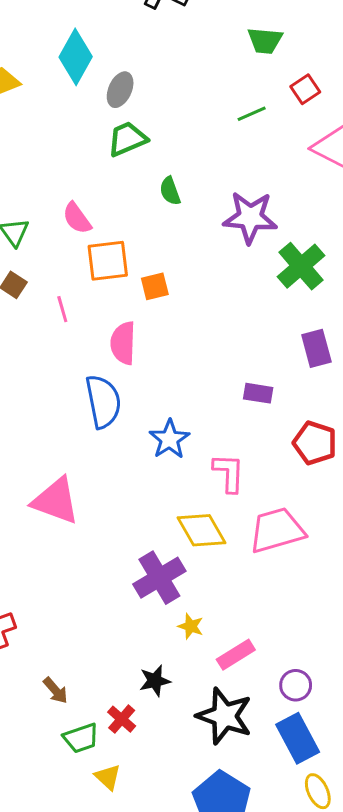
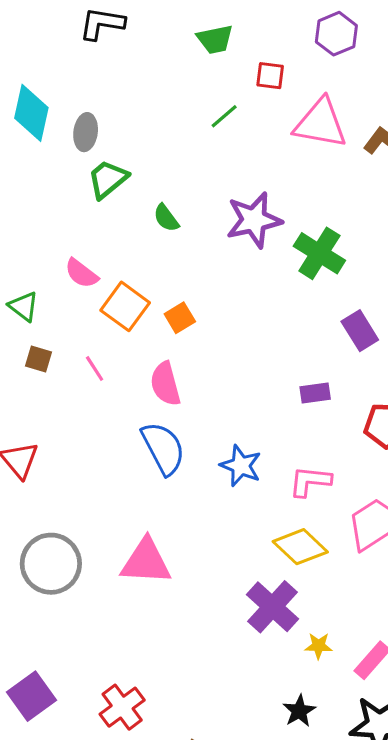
red square: (305, 89) -> (270, 76), turned -32
orange square: (108, 261) -> (125, 306), turned -30
pink L-shape: (229, 473) -> (310, 481), turned -69

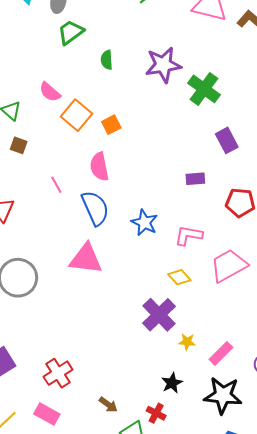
green semicircle: (166, 218) -> (107, 60), turned 30
pink line: (95, 369) -> (56, 185), moved
yellow diamond: (300, 547) -> (179, 277), size x0.7
pink triangle: (146, 562) -> (86, 259), moved

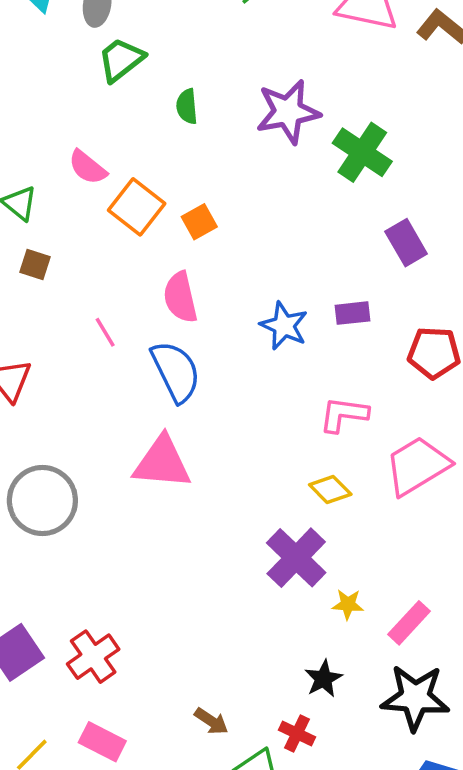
blue star: (144, 223) -> (284, 326), moved
red cross: (58, 373) -> (93, 657), moved

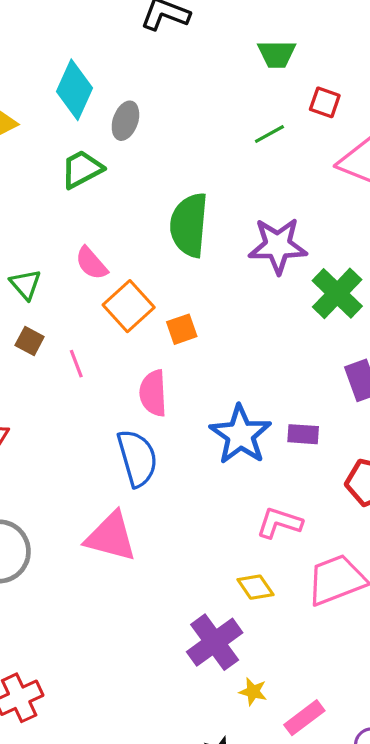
green trapezoid: (121, 60) -> (82, 169), moved
green semicircle: (187, 106) -> (189, 225), size x2.0
blue star: (284, 326) -> (240, 435), size x1.4
pink line: (105, 332) -> (76, 364), moved

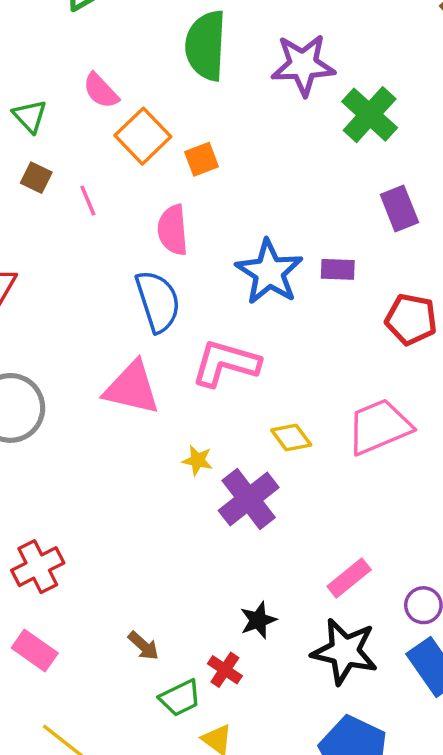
pink L-shape: (279, 523) -> (226, 363), moved, size x1.4
yellow star: (253, 692) -> (198, 460), moved

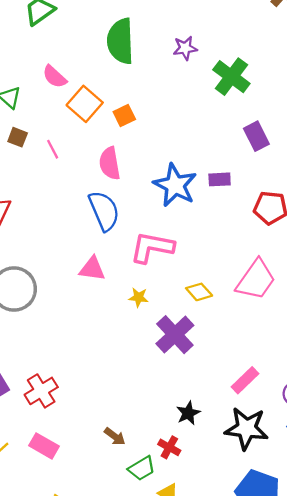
purple star: (303, 65) -> (185, 48), size x0.6
pink triangle: (132, 388) -> (92, 269), size x0.7
pink trapezoid: (379, 427) -> (256, 280), turned 153
yellow star: (198, 460) -> (138, 297), moved

